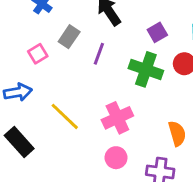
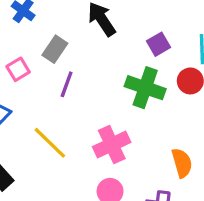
purple line: (99, 54) -> (67, 84), moved

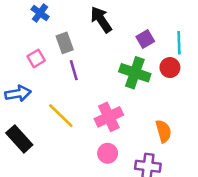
gray rectangle: (55, 49) -> (65, 43), turned -54
purple line: (67, 84) -> (74, 70), turned -36

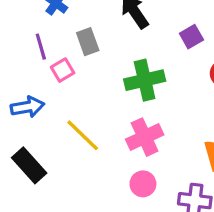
pink square: (36, 58) -> (63, 70), moved
purple line: (74, 70) -> (41, 47), moved
green cross: (135, 73) -> (145, 80), moved, turned -32

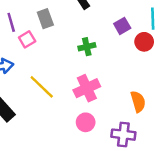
purple square: (191, 37) -> (122, 26), moved
green cross: (145, 80) -> (87, 47), size x0.6

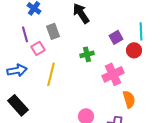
yellow line: (42, 87) -> (51, 74), moved, turned 60
pink cross: (87, 88) -> (113, 74), moved

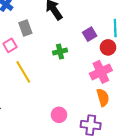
yellow line: (51, 74) -> (23, 72), turned -45
pink cross: (113, 74) -> (101, 72), moved

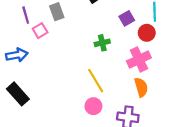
green cross: (60, 51) -> (102, 43), moved
yellow line: (23, 72) -> (96, 81), moved

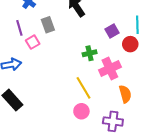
pink cross: (139, 59) -> (110, 69), moved

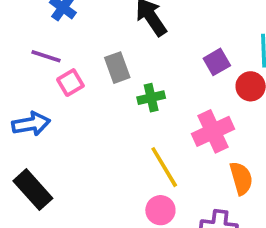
gray rectangle: (48, 25) -> (117, 68), moved
purple line: (19, 28) -> (46, 56), turned -56
green cross: (90, 53) -> (151, 98), moved

